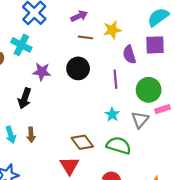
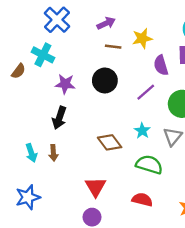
purple line: (115, 79) -> (146, 92), turned 54
black arrow: (25, 98) -> (59, 118), moved
brown diamond: (82, 142) -> (110, 142), moved

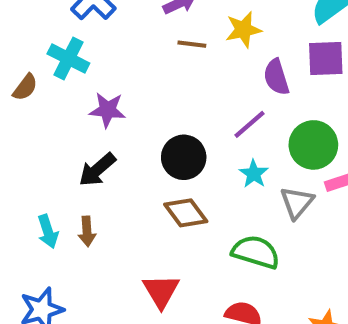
black circle: (105, 80) -> (184, 157), moved
black arrow: (59, 118) -> (97, 170), turned 30
cyan star: (142, 131) -> (254, 174), moved

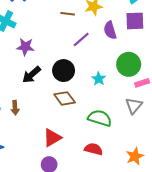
purple line: (250, 124) -> (81, 40), moved
black arrow: (97, 170) -> (32, 75), moved
gray triangle: (297, 203) -> (134, 106), moved
red triangle: (161, 291) -> (52, 138), turned 30

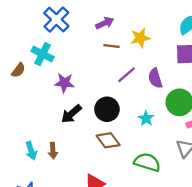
purple semicircle: (110, 30) -> (155, 78), moved

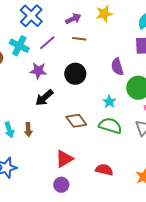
yellow star: (140, 38) -> (104, 14), moved
purple line: (127, 75) -> (47, 43), moved
black circle: (107, 109) -> (75, 74), moved
green semicircle: (147, 162) -> (110, 126), moved

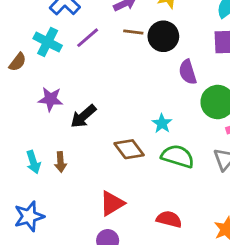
purple star: (38, 71) -> (50, 99), moved
black circle: (75, 74) -> (163, 36), moved
cyan star: (109, 102) -> (162, 123), moved

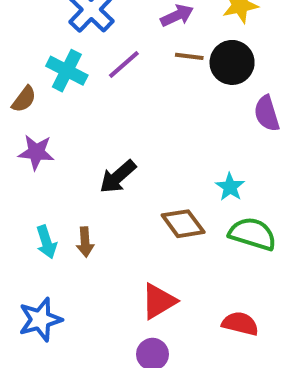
purple star: (50, 99) -> (36, 152), moved

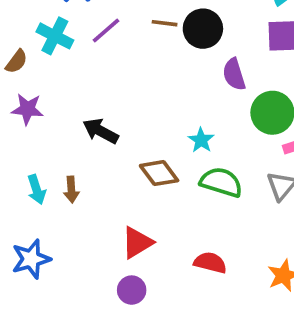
black arrow: (118, 177) -> (101, 131), turned 69

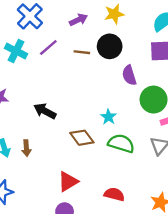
brown line: (165, 23) -> (82, 52), moved

